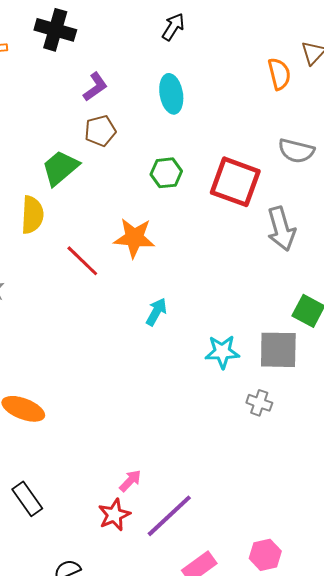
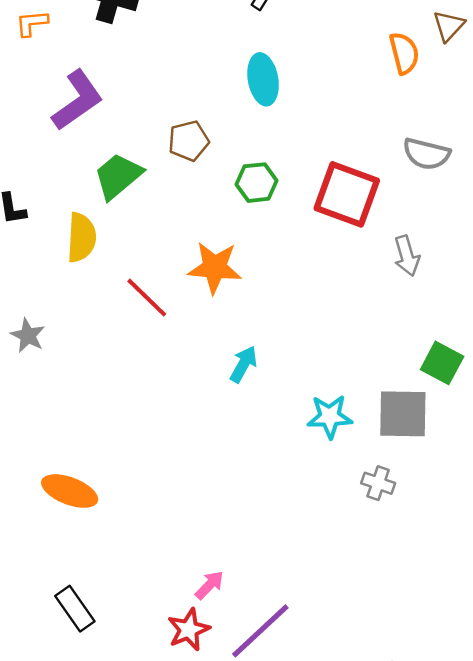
purple L-shape: (95, 87) -> (77, 100), moved, size x1.6
brown pentagon: (100, 131) -> (189, 141), moved
gray arrow: (281, 229) -> (407, 256), size x0.7

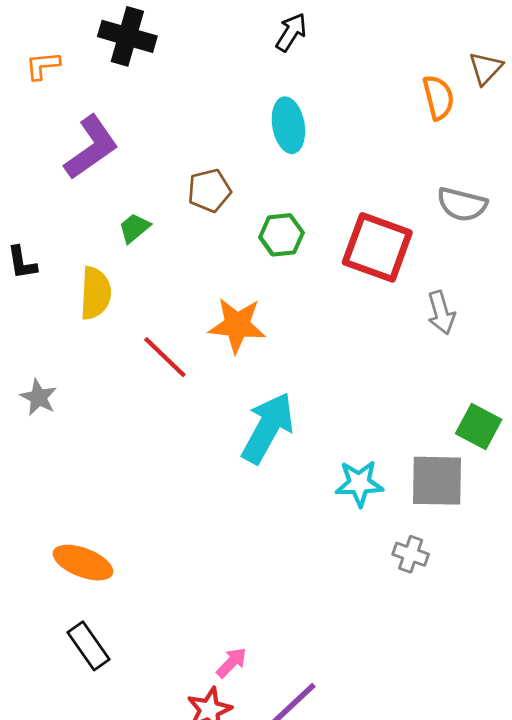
green trapezoid: (118, 176) -> (134, 228), size x0.6
cyan arrow: (243, 364) -> (268, 428), size x1.8
black rectangle: (75, 609) -> (89, 646), moved

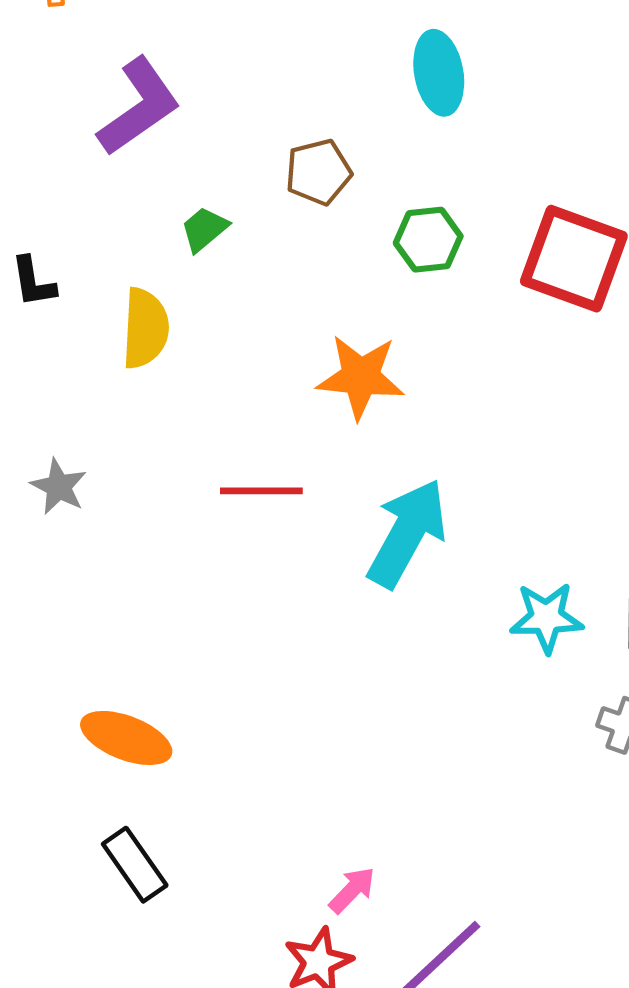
red line: (165, 357) -> (261, 491), moved, turned -44

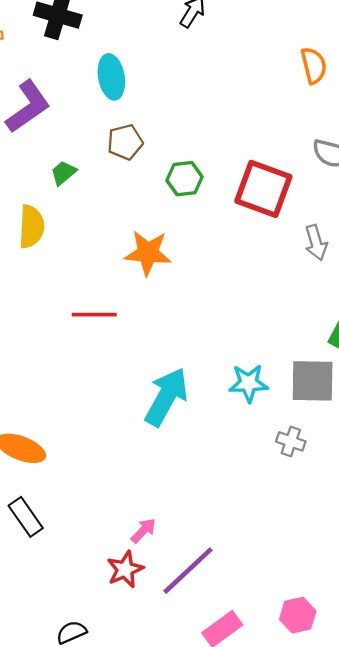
cyan ellipse: (439, 73) -> (111, 77), moved
cyan arrow: (407, 533) -> (166, 397), moved

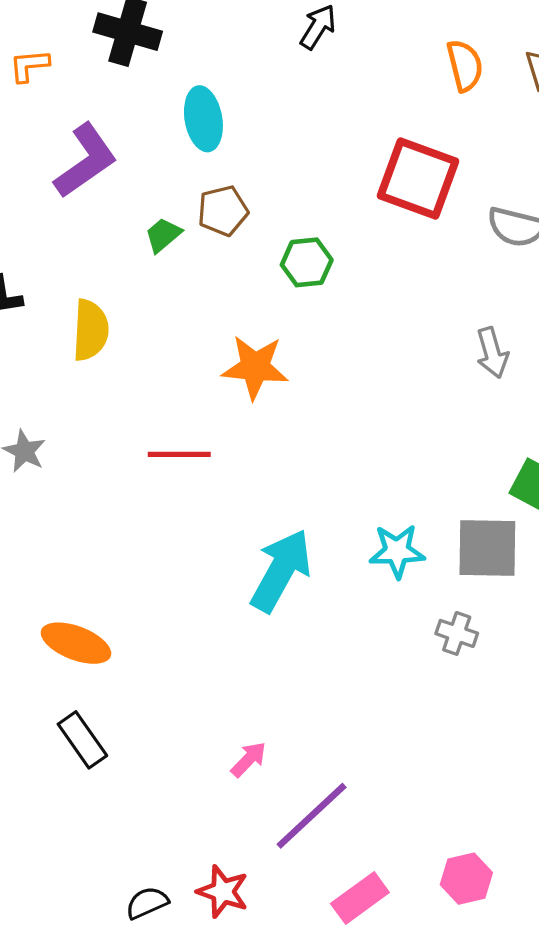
orange semicircle: (314, 65) -> (465, 66), moved
green trapezoid: (63, 173) -> (163, 235), moved
red square: (263, 189) -> (418, 178), moved
red star: (125, 569) -> (223, 892), moved, turned -30

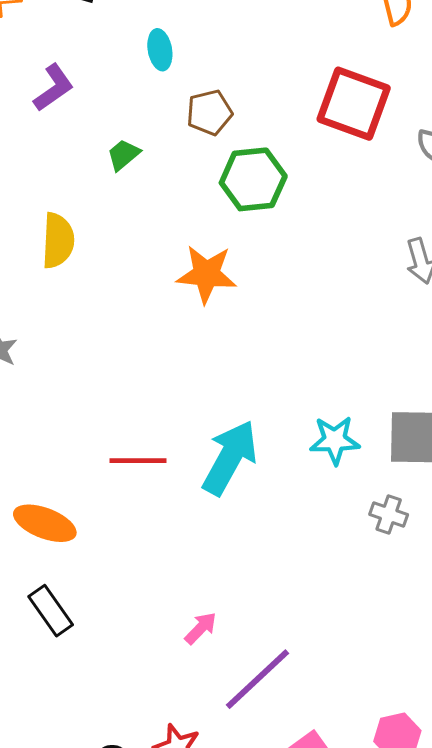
cyan ellipse: (203, 119) -> (160, 50), size x0.7
purple L-shape: (86, 161) -> (54, 88), size x0.7
brown pentagon: (223, 211) -> (209, 112), moved
green hexagon: (307, 262) -> (253, 179), size x1.4
red line: (179, 454) -> (138, 461), moved

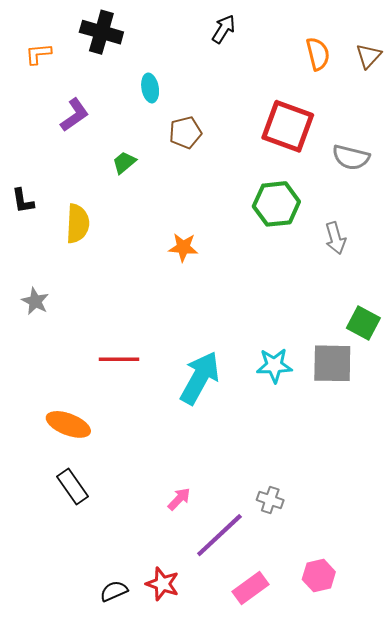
green hexagon: (253, 179) -> (276, 204), moved
orange star: (207, 274) -> (183, 247), size x0.7
red line: (138, 461) -> (119, 359), moved
gray cross: (389, 515) -> (270, 500), moved

